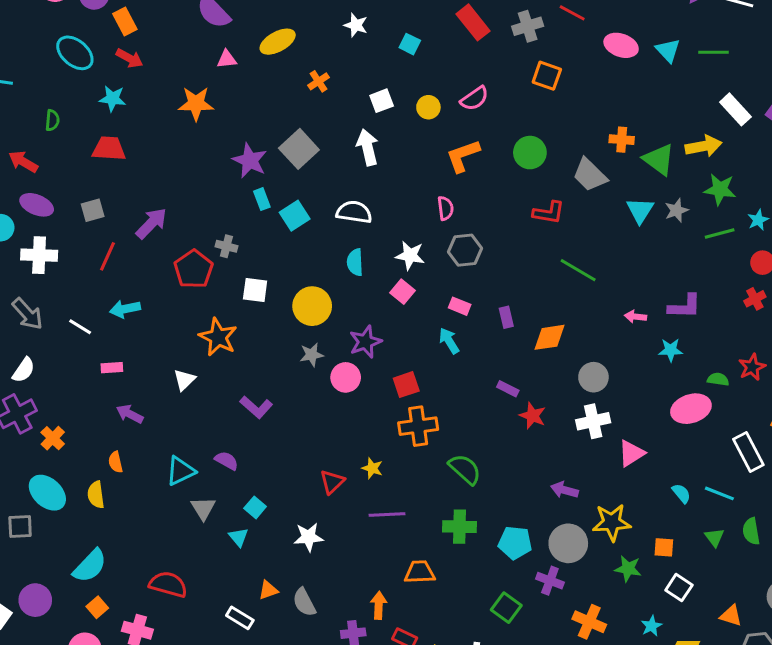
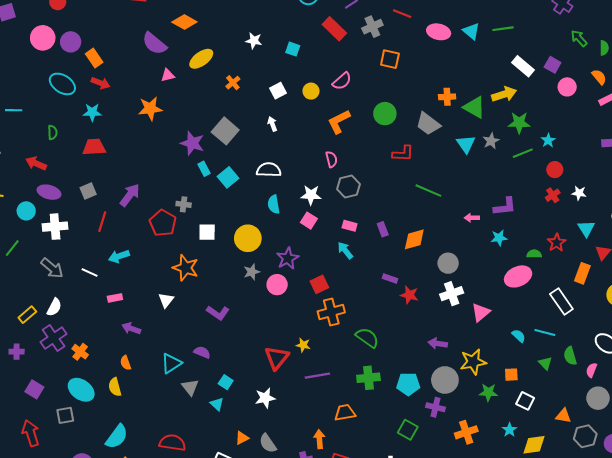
white arrow: (367, 147) -> (272, 124), size x0.6
red triangle: (332, 482) -> (277, 358), size x1.4
orange cross: (589, 622) -> (466, 432), turned -35

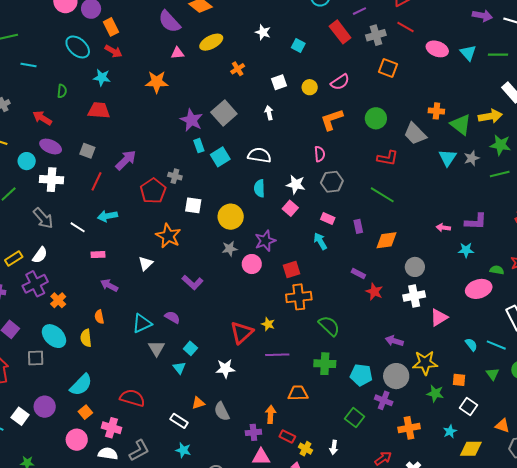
gray square: (88, 191) -> (87, 151), turned 35
green line: (428, 191) -> (382, 195), moved

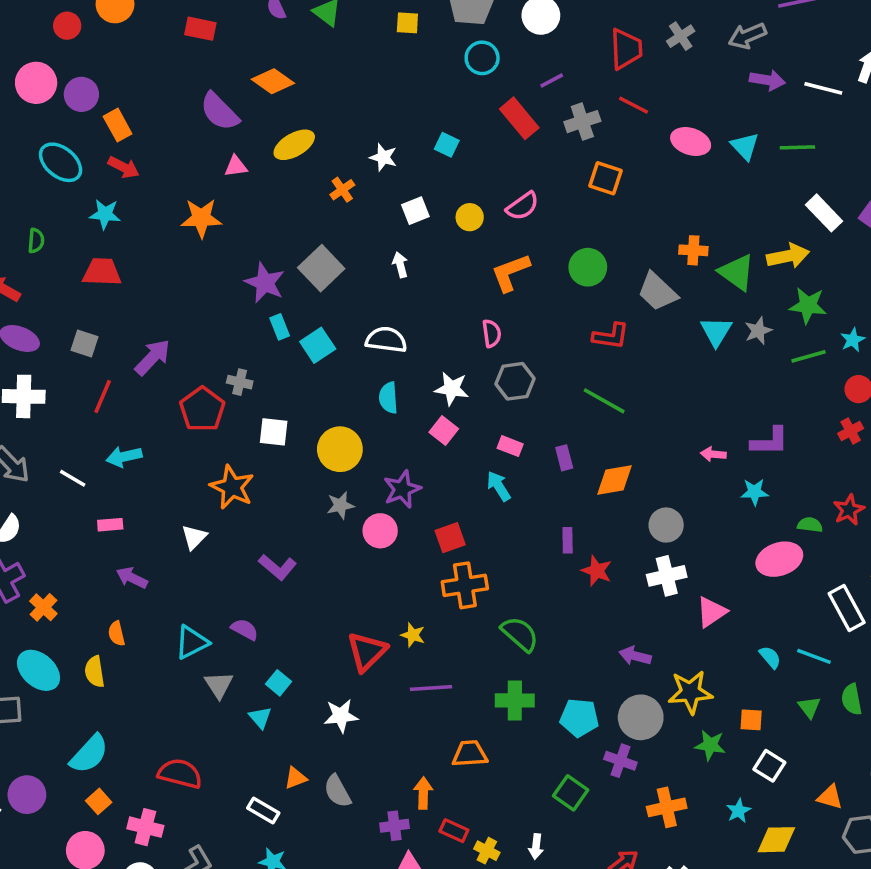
white star: (263, 32) -> (383, 157), moved
purple rectangle: (358, 274) -> (568, 540), turned 64

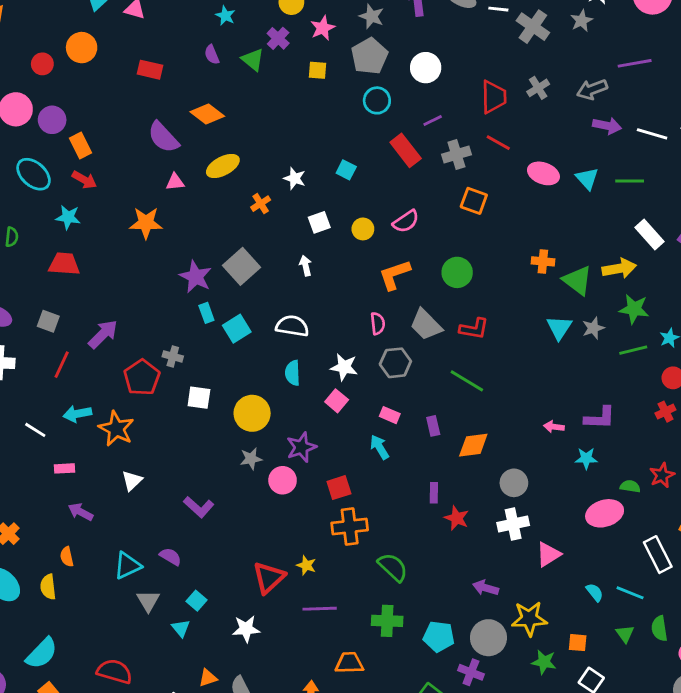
gray trapezoid: (657, 292) -> (426, 325), moved
orange star: (232, 487) -> (116, 429), moved

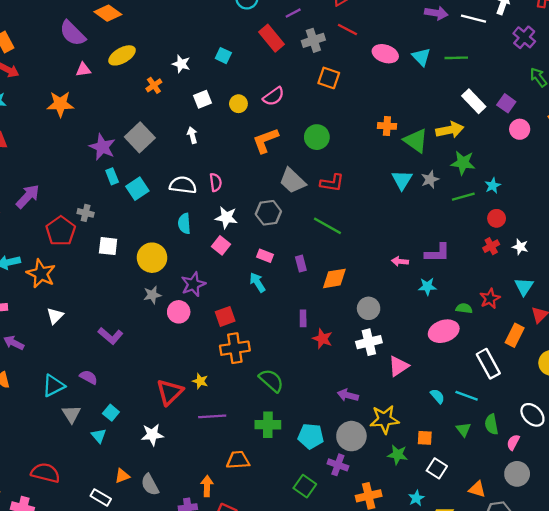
pink semicircle: (378, 324) -> (216, 182), moved

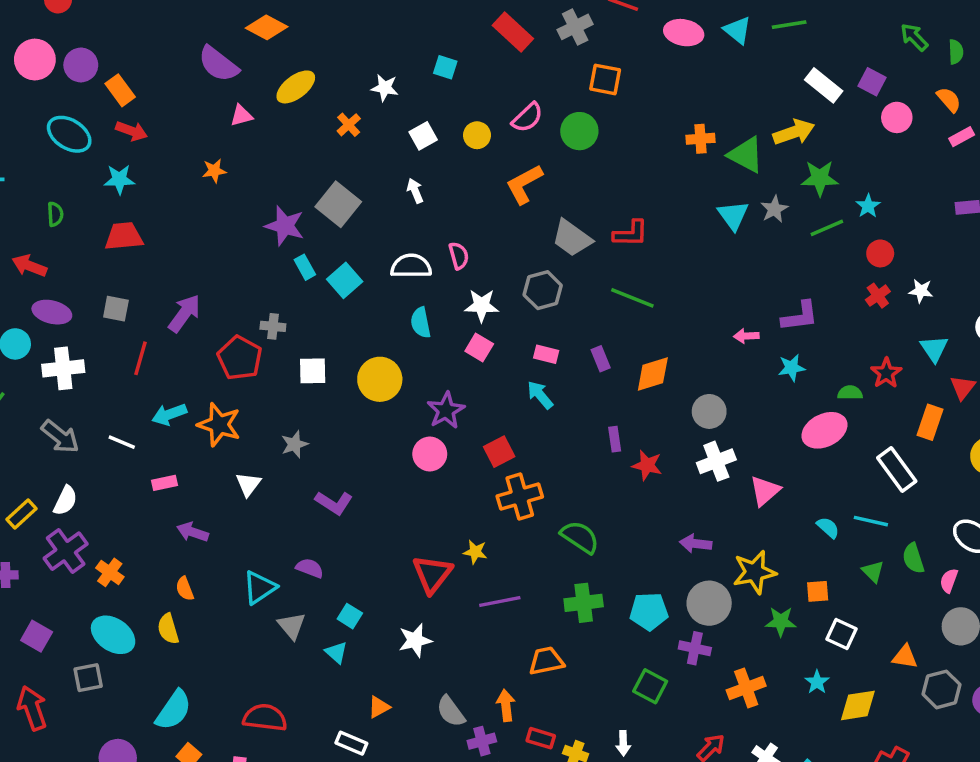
orange star: (60, 104) -> (214, 171), size x0.6
green circle: (317, 137) -> (579, 131), moved
gray star: (152, 295) -> (295, 444), moved
gray semicircle: (150, 485) -> (451, 711), moved

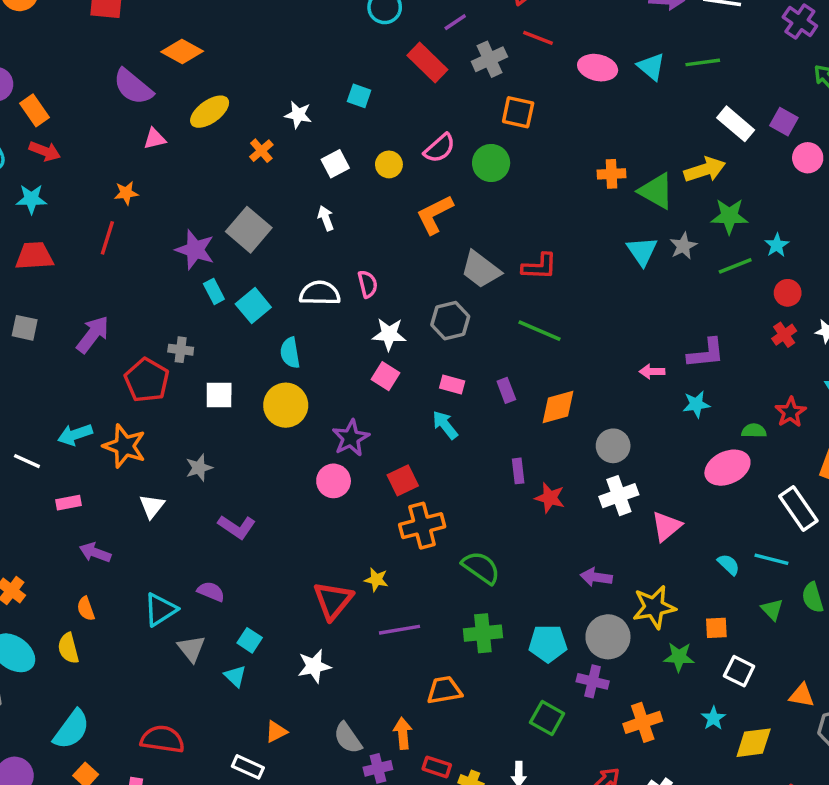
cyan semicircle: (421, 323) -> (290, 353), moved
red line: (141, 358) -> (107, 238), moved

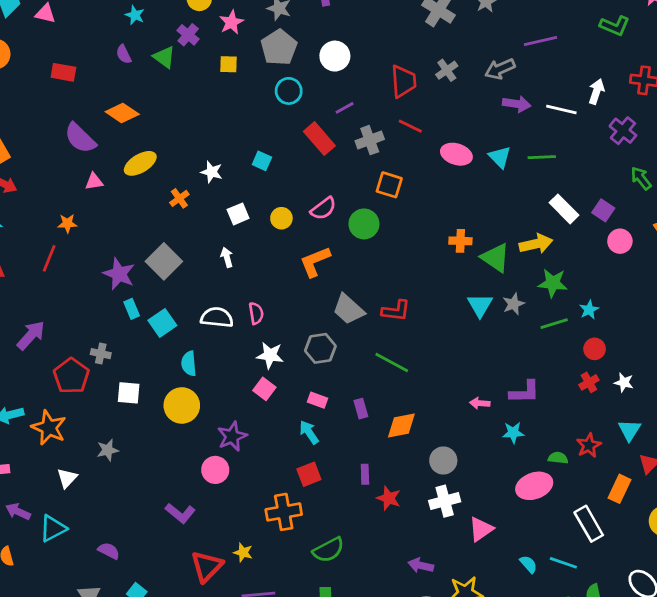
red square: (403, 480) -> (309, 474), moved
purple L-shape: (237, 527) -> (180, 513), moved
green semicircle: (481, 568) -> (328, 550), turned 112
cyan triangle: (160, 609) -> (53, 528), moved

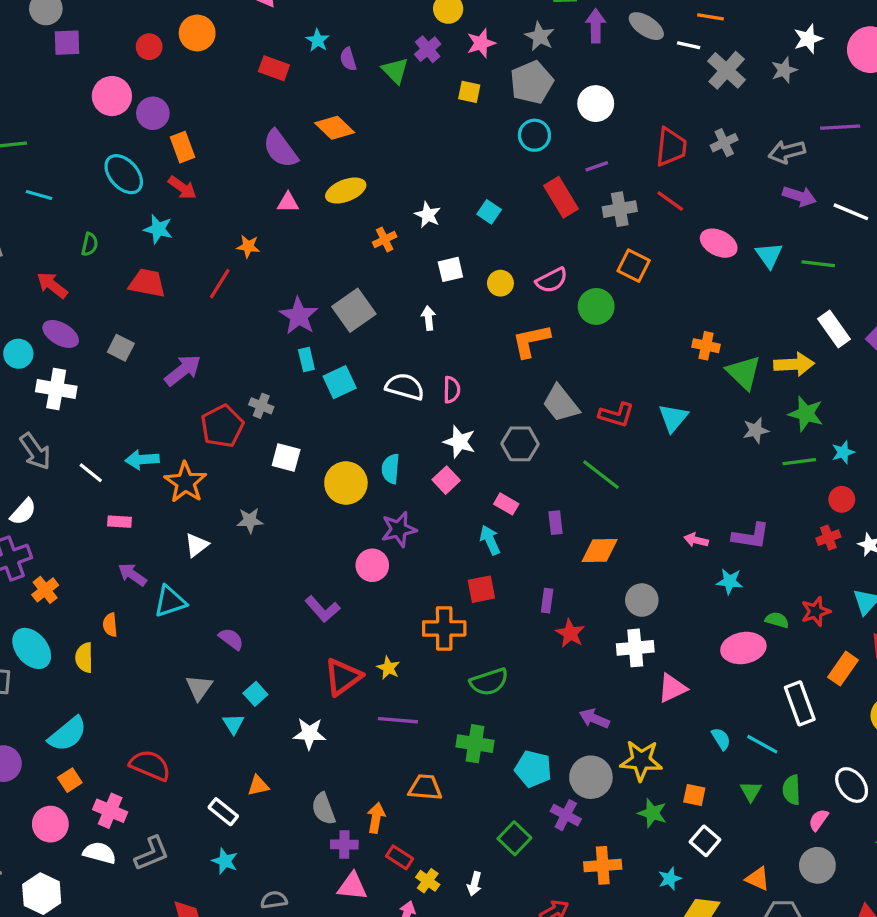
cyan star: (135, 15) -> (318, 40), moved
cyan triangle: (480, 305) -> (673, 418), moved
cyan semicircle: (189, 364) -> (391, 469), moved

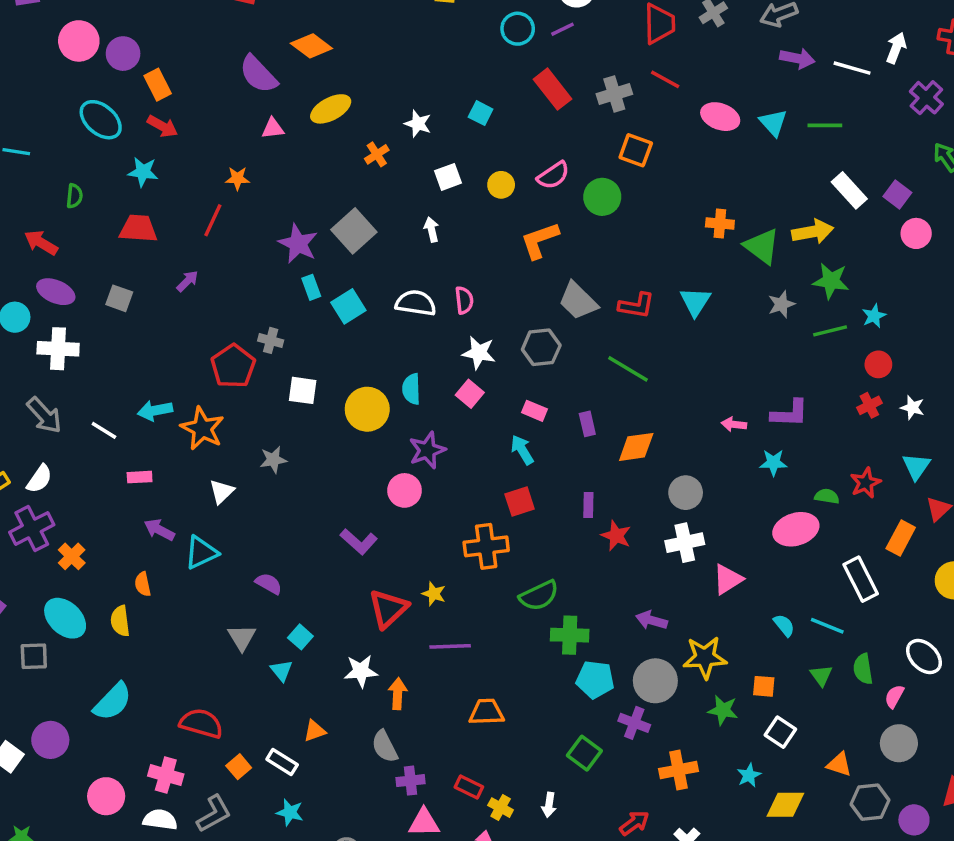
purple line: (597, 166) -> (562, 29), moved
purple arrow: (183, 370) -> (187, 281), moved, size x0.6
green cross: (475, 744) -> (570, 635), moved
orange square: (70, 780) -> (239, 767), moved
orange arrow: (376, 818) -> (398, 694), moved

